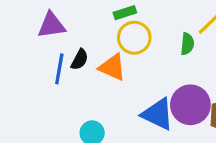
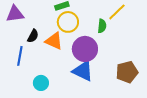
blue line: (59, 69) -> (20, 56), moved
purple circle: (190, 105) -> (85, 49), moved

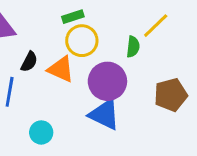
brown pentagon: (127, 72) -> (171, 95), moved

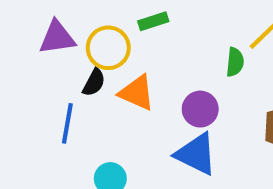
yellow circle: (82, 41) -> (108, 48), moved
purple circle: (107, 81) -> (200, 109), size x0.7

